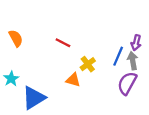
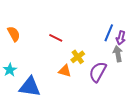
blue line: (118, 56) -> (109, 33), moved
purple semicircle: (127, 83) -> (98, 72), moved
blue triangle: (34, 98) -> (30, 87), turned 40

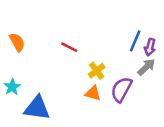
gray arrow: (118, 54) -> (146, 67), turned 56
orange triangle: (65, 71) -> (93, 93), moved

